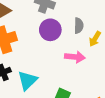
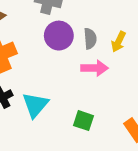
gray semicircle: (79, 26) -> (90, 39), moved

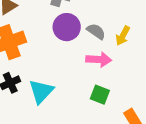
gray semicircle: (90, 39) -> (96, 31), turned -54
green square: (83, 121) -> (100, 95), moved

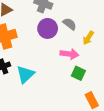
gray semicircle: (96, 31) -> (70, 24), moved
green square: (100, 95) -> (78, 73), moved

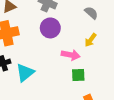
gray semicircle: (70, 24) -> (91, 13), moved
green square: (78, 73) -> (78, 75), turned -32

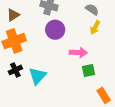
yellow arrow: (91, 40) -> (95, 27), moved

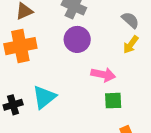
black cross: (15, 70) -> (13, 105), moved

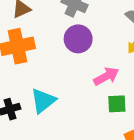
pink arrow: (103, 75) -> (106, 76), turned -40

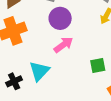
pink arrow: (106, 76) -> (63, 45), moved

